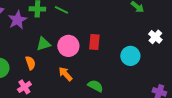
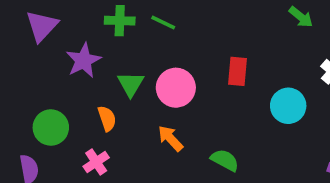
purple star: (17, 20) -> (83, 60), moved
red rectangle: (94, 42) -> (237, 71), moved
green triangle: (43, 44) -> (131, 84), turned -42

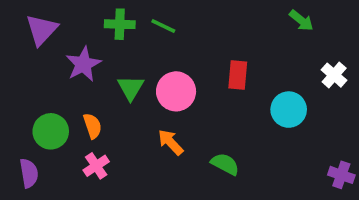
orange semicircle: (107, 118) -> (92, 126), moved

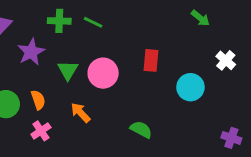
orange arrow: (171, 142) -> (80, 113), moved

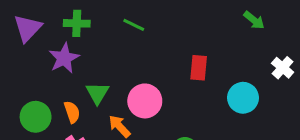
green cross: (59, 21) -> (77, 23), moved
green triangle: (68, 70) -> (97, 93), moved
pink circle: (103, 73) -> (145, 101), moved

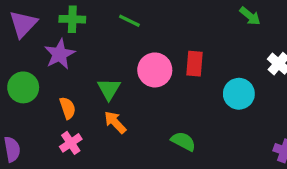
green triangle: (97, 93) -> (109, 89), moved
pink circle: (145, 101) -> (155, 70), moved
green circle: (36, 117) -> (23, 87), moved

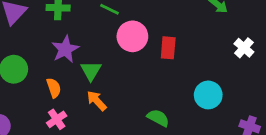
purple star: (60, 54) -> (65, 49), moved
pink circle: (155, 70) -> (132, 36), moved
cyan circle: (239, 94) -> (208, 95), moved

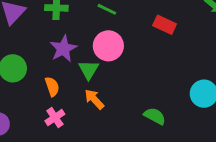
pink circle: (132, 36) -> (108, 46), moved
red rectangle: (168, 48) -> (165, 25), moved, turned -70

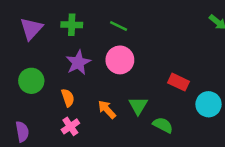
red rectangle: (165, 25) -> (179, 82), moved
green triangle: (89, 70) -> (138, 106), moved

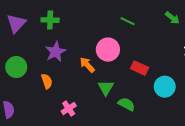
green line: (119, 26) -> (128, 21), moved
pink circle: (120, 60) -> (108, 50), moved
orange arrow: (107, 109) -> (87, 65), moved
pink cross: (70, 126) -> (69, 108), moved

